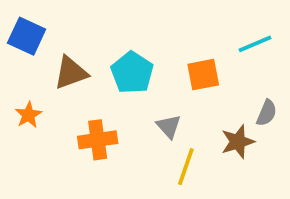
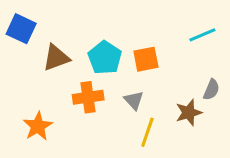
orange square: (203, 75) -> (146, 59), moved
orange star: (29, 115) -> (38, 126), moved, size x1.4
orange cross: (98, 140) -> (88, 97), moved

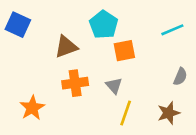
brown triangle: (56, 58) -> (66, 47), moved
cyan pentagon: (105, 58) -> (104, 25), moved
brown star: (189, 113) -> (169, 113), moved

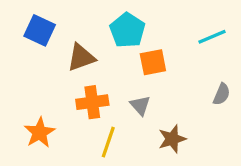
blue square: (18, 25) -> (40, 30), moved
yellow line: (126, 113) -> (108, 142), moved
brown star: (169, 113) -> (172, 139), moved

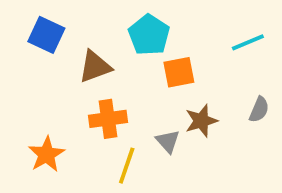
gray triangle: (140, 105) -> (168, 141), moved
brown star: (172, 139) -> (201, 121), moved

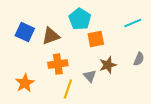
blue square: (46, 35) -> (25, 32), moved

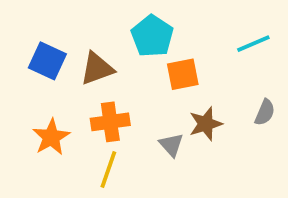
orange star: (25, 83) -> (51, 137), moved
yellow line: (68, 89) -> (108, 170), moved

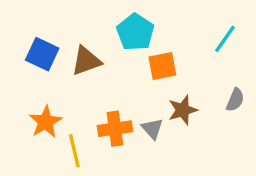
cyan line: (253, 44) -> (225, 39), turned -32
orange cross: (110, 122) -> (115, 129), moved
yellow line: (108, 170) -> (74, 151), moved, turned -32

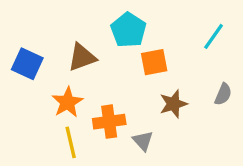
blue square: (42, 54) -> (27, 64), moved
orange star: (46, 122) -> (67, 102), moved
gray triangle: (152, 129) -> (143, 141), moved

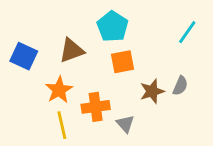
orange square: (154, 62) -> (122, 62), moved
gray semicircle: (223, 94) -> (180, 86), moved

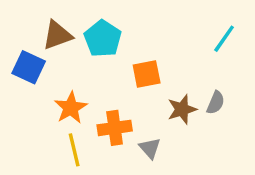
cyan pentagon: (113, 26) -> (103, 39), moved
brown triangle: (72, 50) -> (57, 35), moved

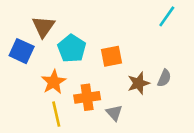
brown triangle: (57, 35) -> (43, 27), turned -35
cyan pentagon: (103, 39) -> (72, 49), moved
cyan line: (224, 39) -> (167, 16), moved

